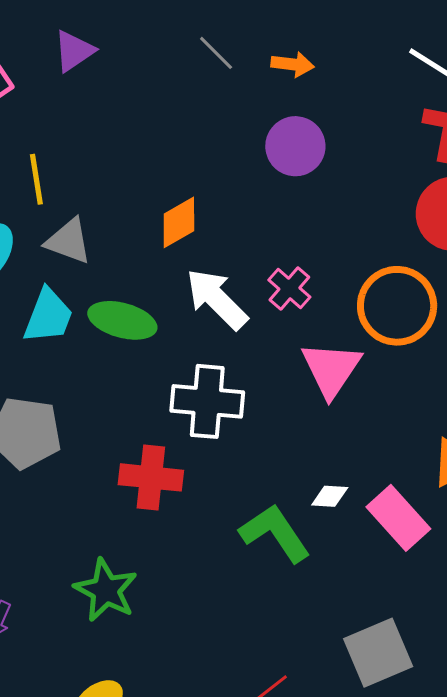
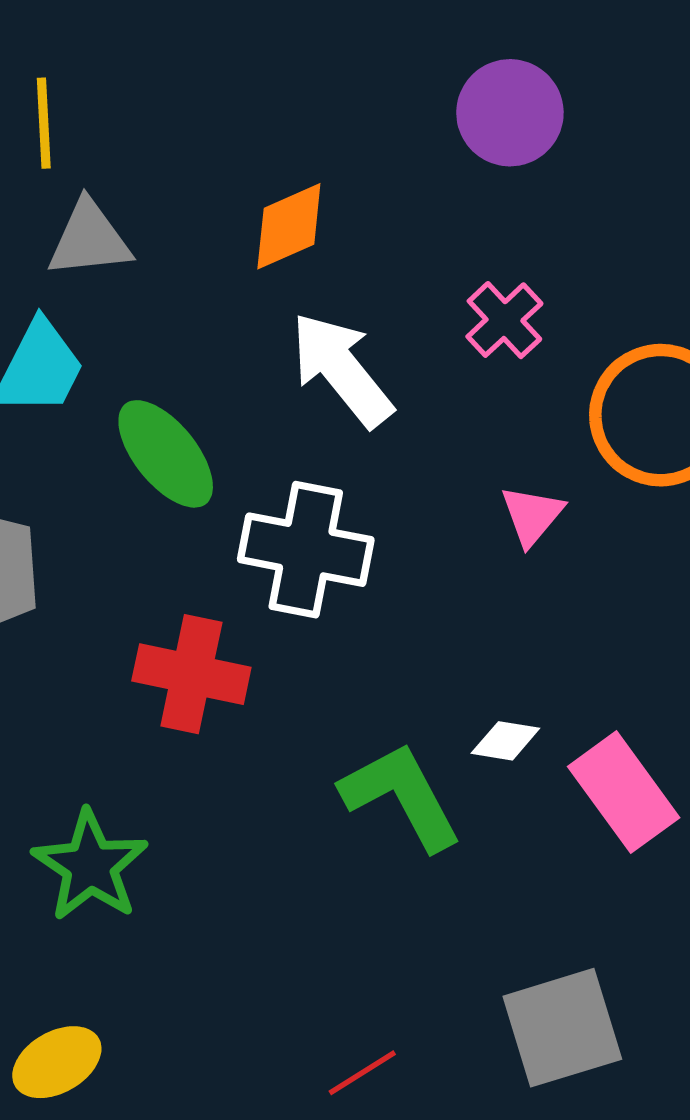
gray triangle: (69, 241) -> (89, 239), turned -32
pink cross: (289, 289) -> (504, 320), moved
green ellipse: (122, 320) -> (166, 454), moved, turned 30
pink triangle: (331, 369) -> (532, 515), size x0.6

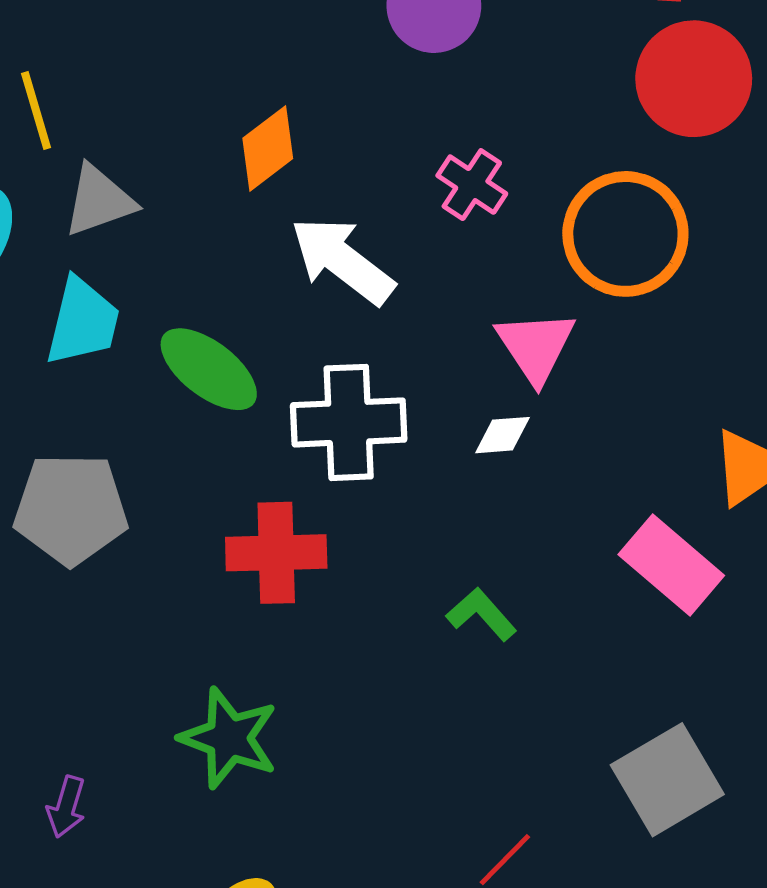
pink triangle: (532, 515) -> (536, 346), size x1.4
white diamond: (505, 741) -> (503, 435), moved
green L-shape: (401, 796) -> (481, 614), size x0.6

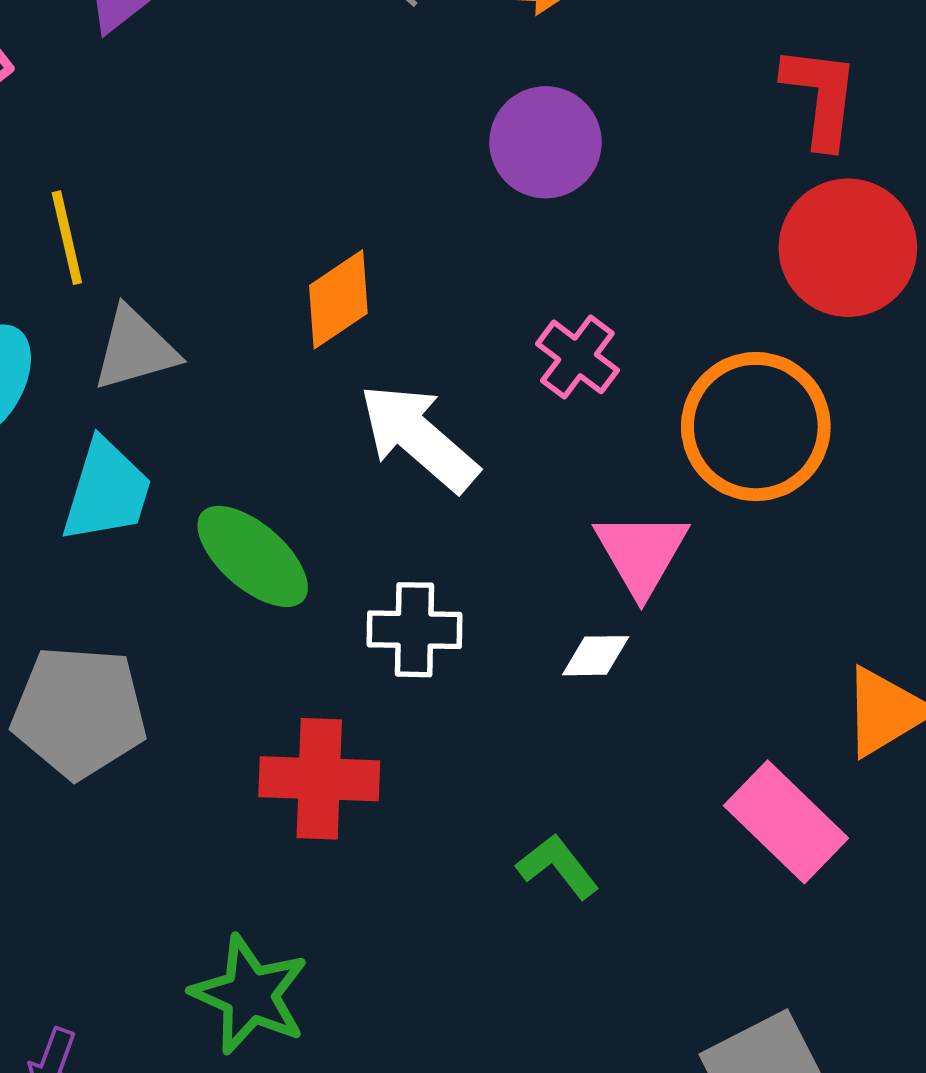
white cross: (349, 422) -> (414, 630), size x0.7

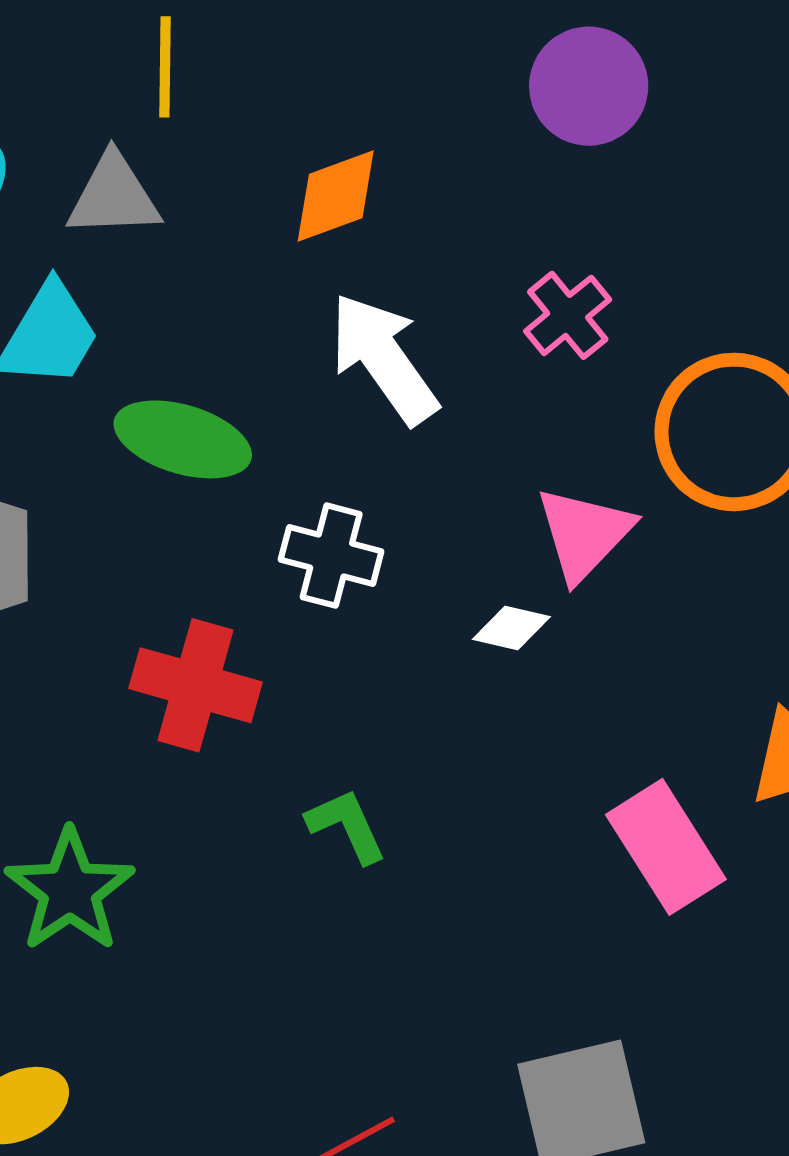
yellow line: (67, 238) -> (165, 67), moved
green ellipse: (253, 556) -> (183, 439), turned -38
green L-shape: (558, 866) -> (347, 826), moved

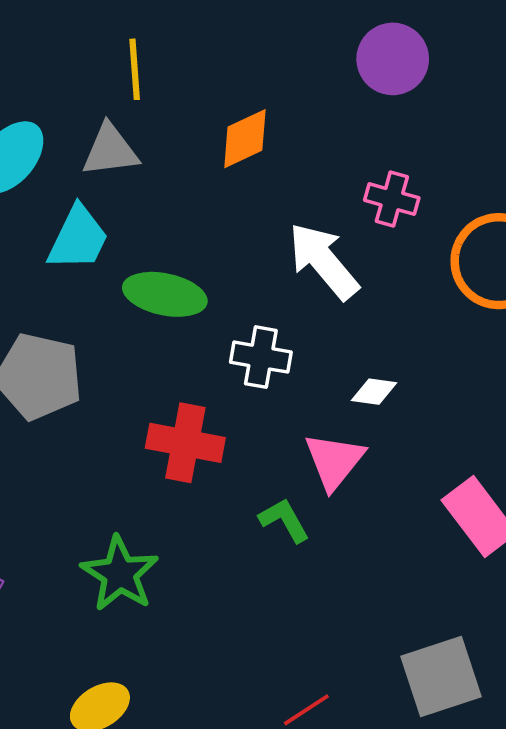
pink cross: (568, 315) -> (392, 199), turned -30
white arrow: (384, 359) -> (324, 261), moved
pink triangle: (584, 534) -> (334, 461), moved

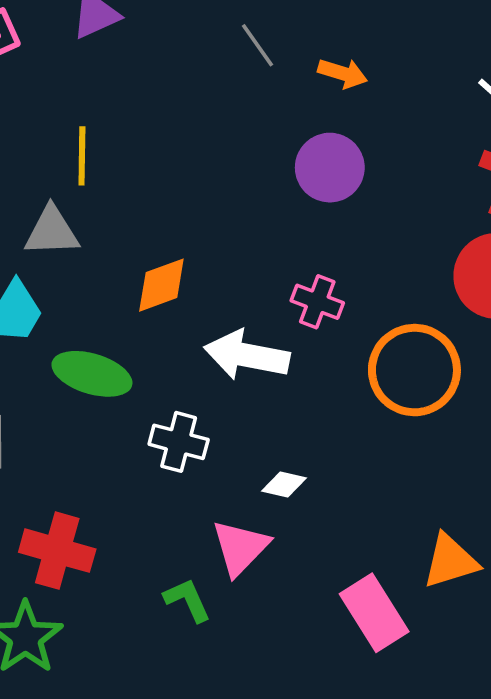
orange diamond: (245, 139) -> (161, 285), moved
white arrow: (324, 261) -> (247, 355), turned -44
red cross: (185, 443) -> (57, 551), moved

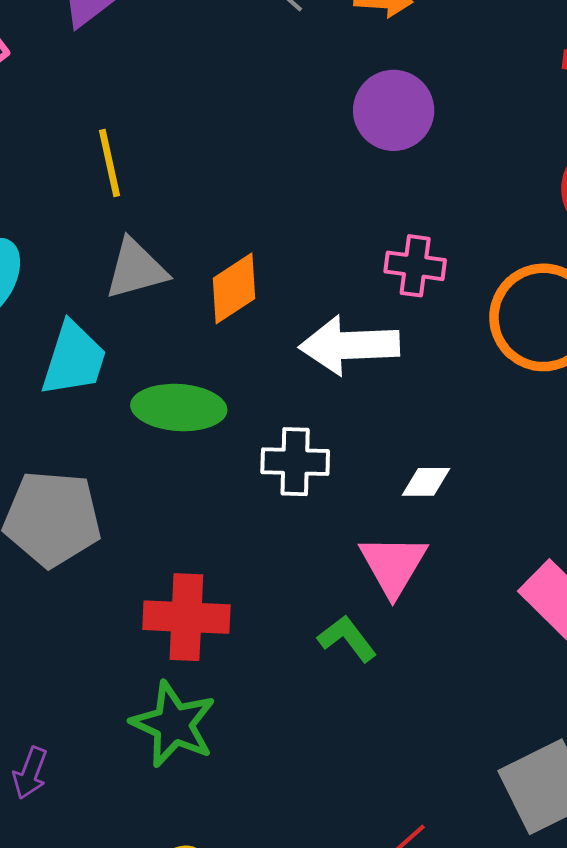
gray triangle: (52, 231) -> (136, 269), moved

